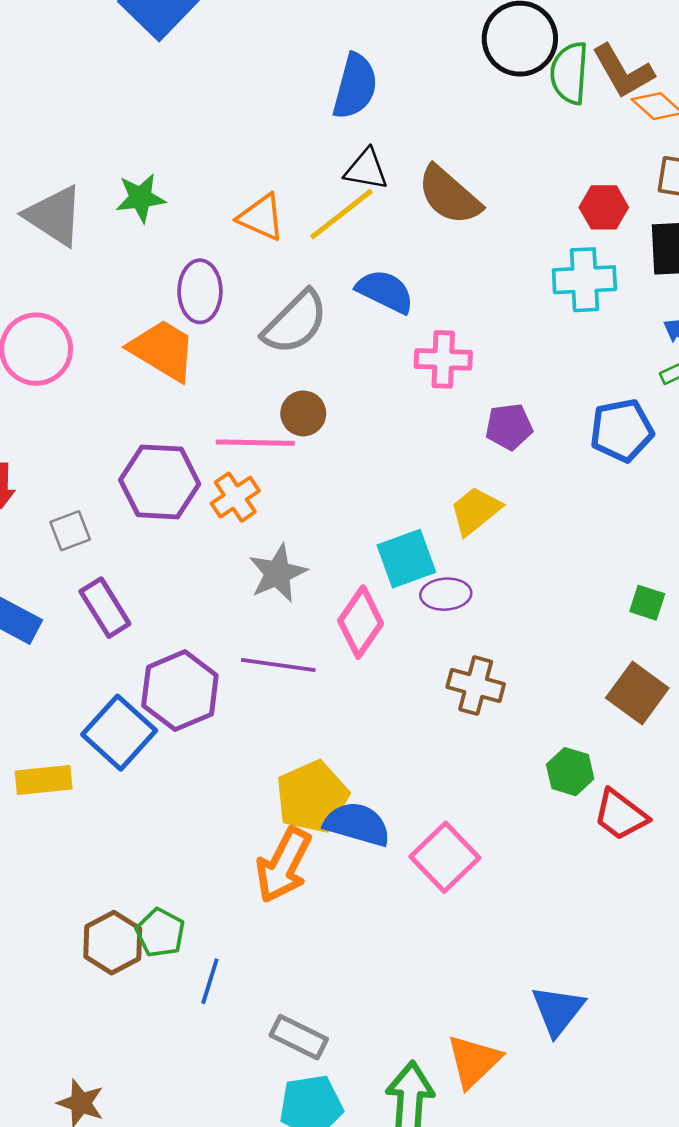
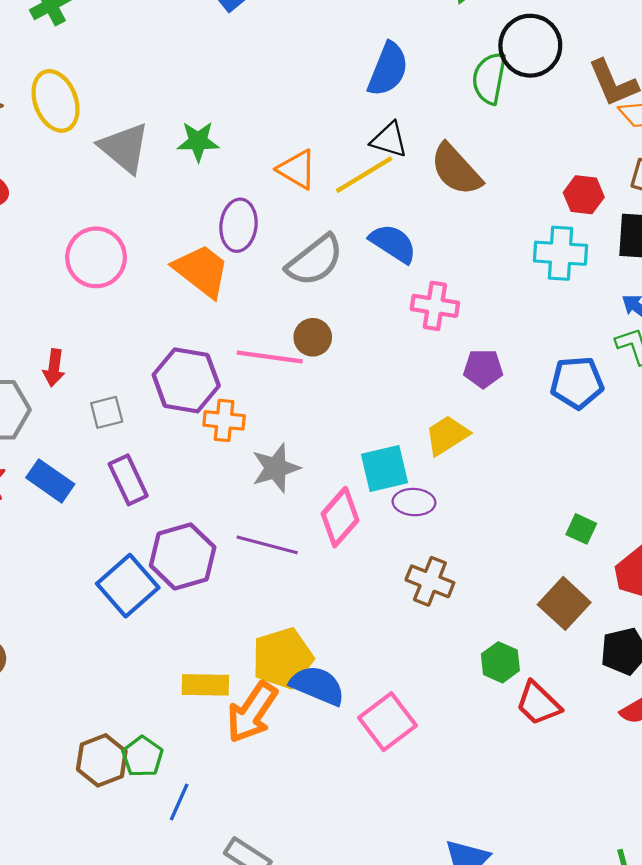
green semicircle: (569, 73) -> (489, 78), moved
orange cross: (235, 497) -> (224, 420), moved, turned 33
yellow rectangle: (44, 780) -> (205, 685), moved

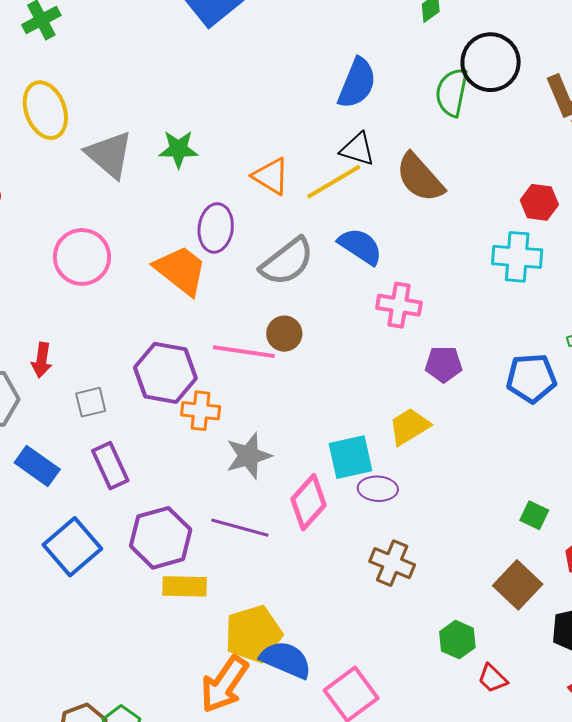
blue square: (128, 586) -> (72, 547), moved
yellow rectangle: (205, 685) -> (185, 586), moved
red trapezoid: (538, 703) -> (493, 678), size x0.7

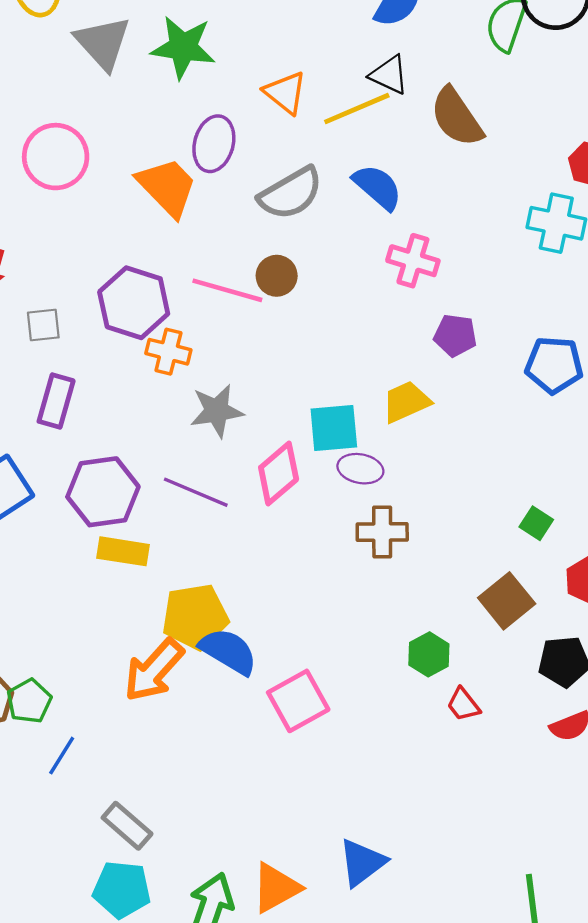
green star: (178, 149) -> (183, 47), size x1.4
purple rectangle: (110, 466) -> (56, 401), turned 33
brown cross: (392, 563) -> (382, 532), moved, turned -30

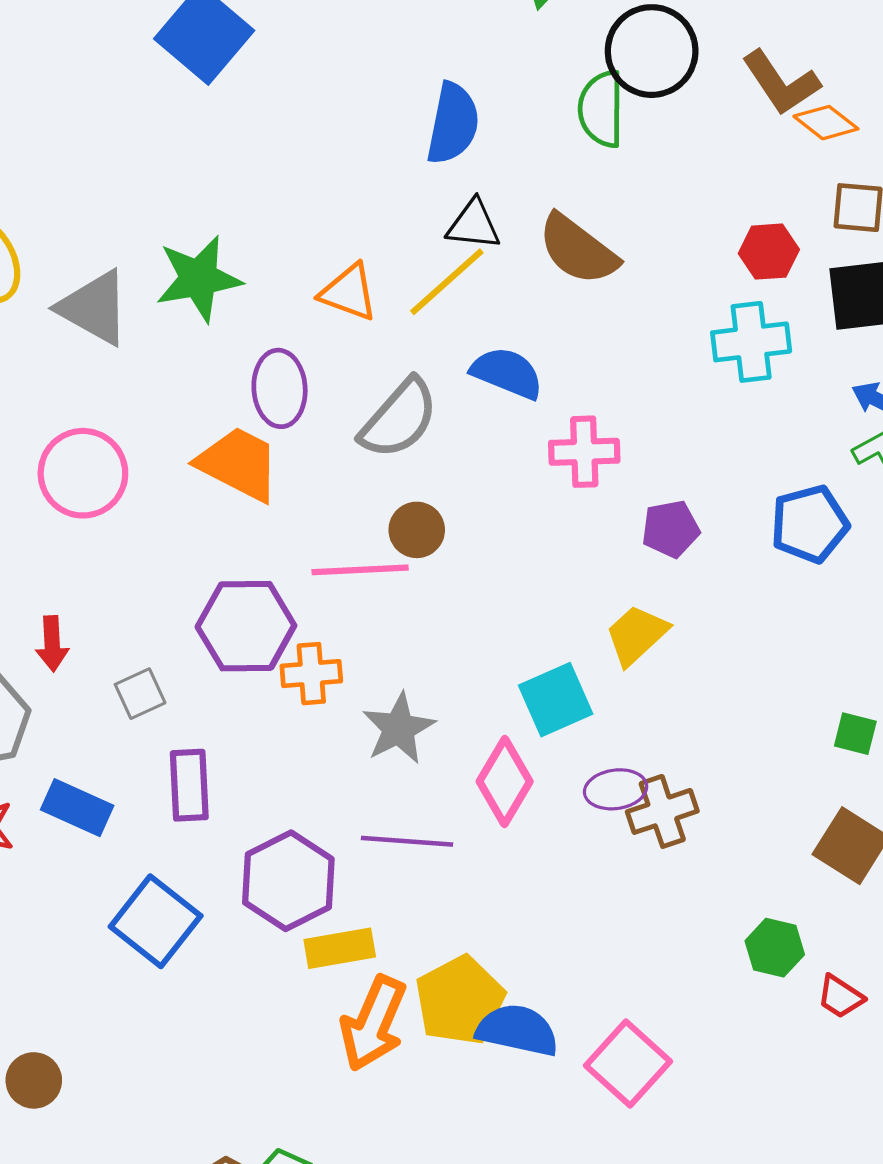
purple ellipse: (360, 469) -> (616, 789), moved
orange arrow: (154, 670) -> (373, 1023), moved

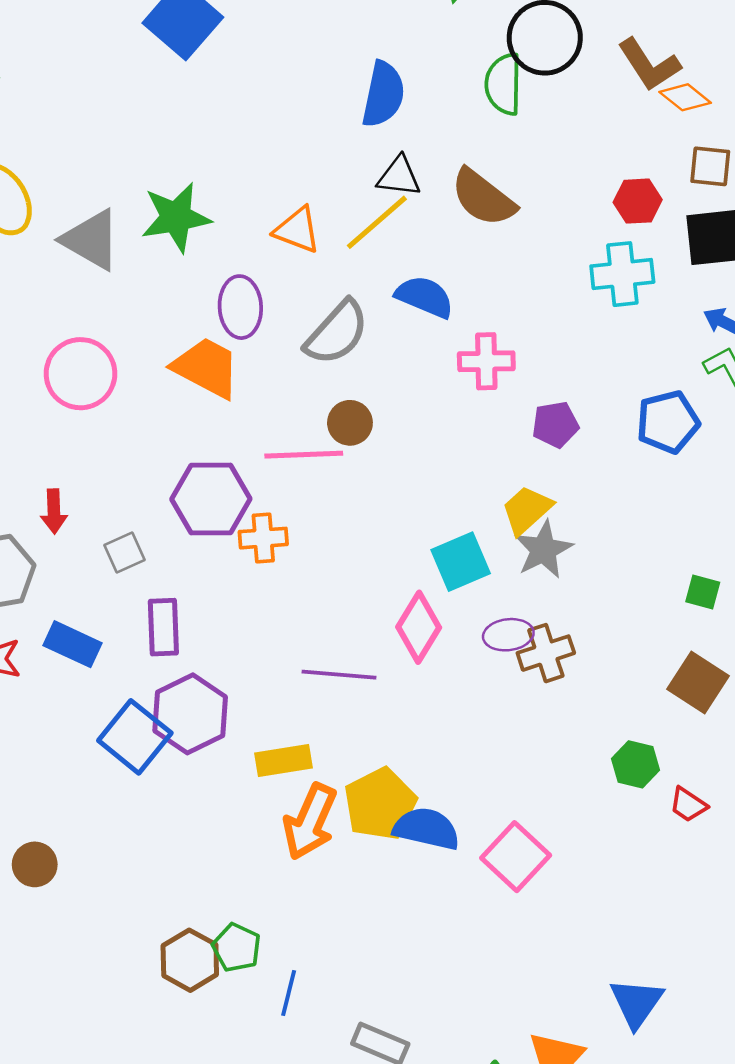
gray star: (399, 728) -> (543, 550), moved
purple hexagon: (288, 881) -> (190, 714), moved

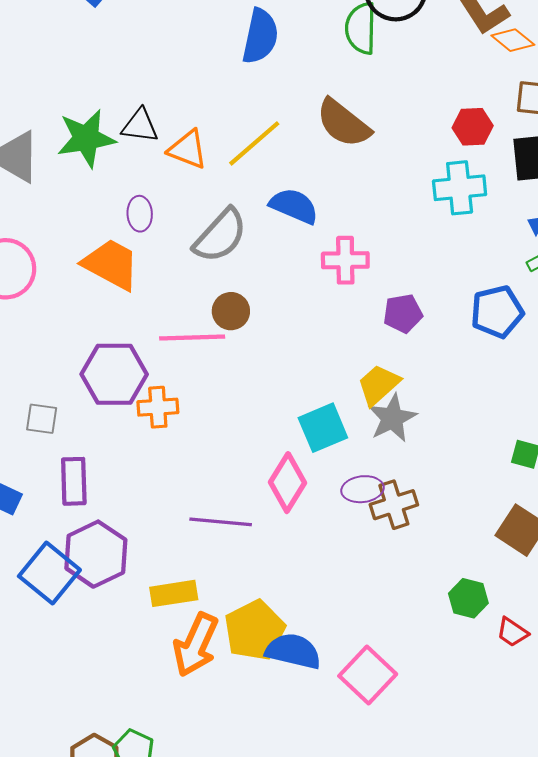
black triangle: (399, 176) -> (140, 126), moved
purple ellipse: (240, 307) -> (140, 214), size x0.7
gray square: (125, 553) -> (42, 419), turned 32

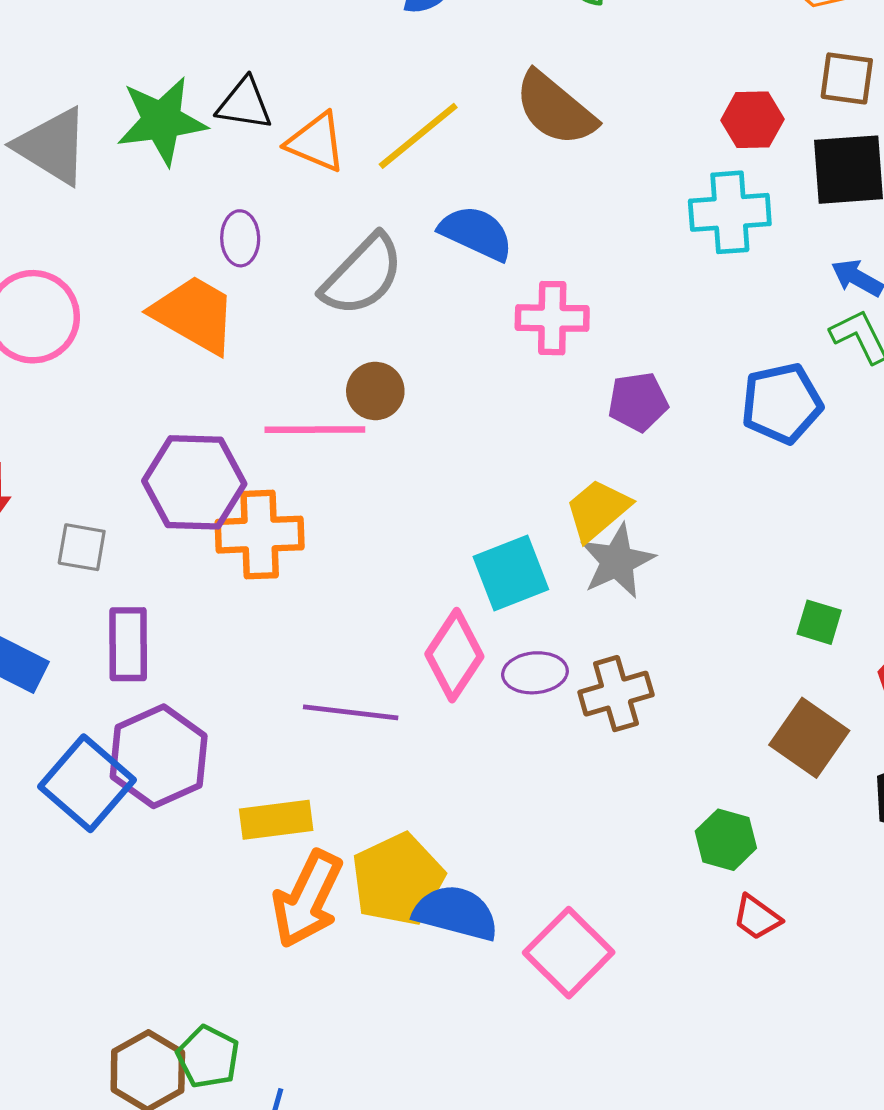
orange cross: (158, 407) -> (260, 535), size x1.4
purple ellipse: (363, 489) -> (535, 673), moved
red trapezoid: (512, 632) -> (757, 917), moved

